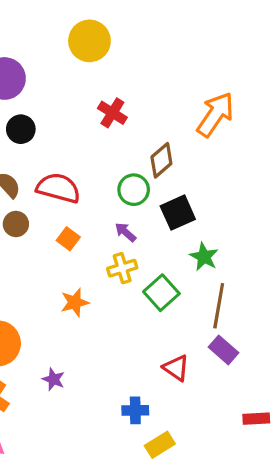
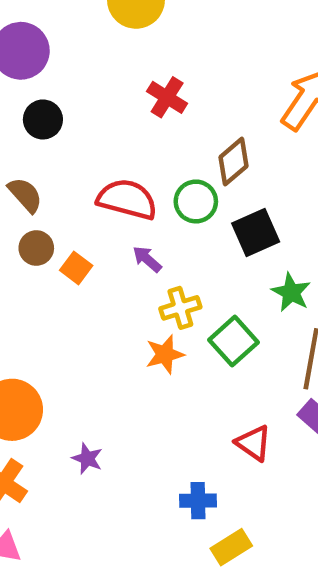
red semicircle: (58, 188) -> (127, 199), moved
purple arrow: (125, 232) -> (147, 259), moved
orange square: (68, 239) -> (76, 268), moved
orange star: (75, 302) -> (165, 354), moved

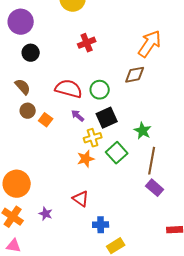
red cross: (167, 97) -> (87, 43), turned 36
brown diamond: (234, 162) -> (135, 75), moved, turned 30
black square: (256, 232) -> (107, 118), moved
red triangle: (253, 443) -> (81, 199), moved
purple star: (87, 459) -> (46, 214), moved

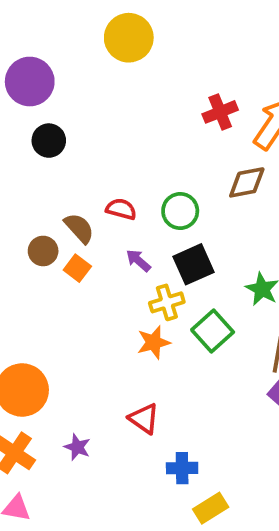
red cross: (87, 43) -> (220, 112), moved
brown semicircle: (23, 87) -> (79, 228), moved
red semicircle: (69, 89) -> (121, 209), size x0.6

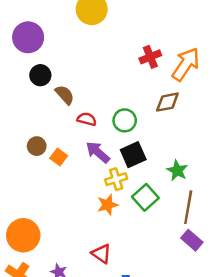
brown semicircle: (79, 228) -> (65, 95), moved
purple arrow: (138, 261) -> (98, 152), size x1.5

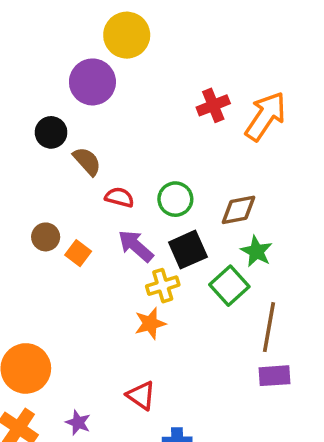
purple circle: (28, 37) -> (92, 82), moved
brown diamond: (167, 102) -> (238, 210), moved
green star: (177, 171) -> (256, 251), moved
green square: (145, 197) -> (229, 286), moved
purple rectangle: (192, 240) -> (274, 376), turned -45

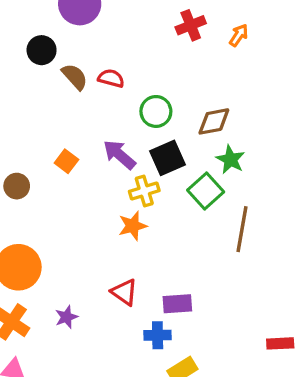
orange arrow: (265, 116) -> (239, 35), size x0.5
red semicircle: (120, 197) -> (111, 78), moved
brown circle: (46, 237) -> (17, 186), moved
purple rectangle: (274, 376) -> (177, 304), moved
purple star: (78, 423) -> (66, 317), turned 30

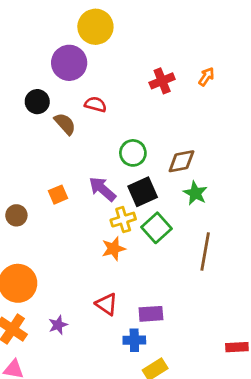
orange arrow: (239, 35) -> (206, 77), moved
red semicircle: (111, 78) -> (95, 104), moved
orange square: (66, 161) -> (58, 195), turned 30
green square: (206, 191) -> (156, 228), moved

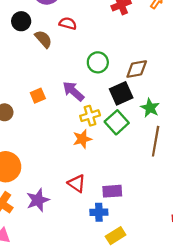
black square: (143, 192) -> (121, 93), moved
green star: (195, 193) -> (150, 108), moved
purple star: (58, 325) -> (38, 200), size x1.5

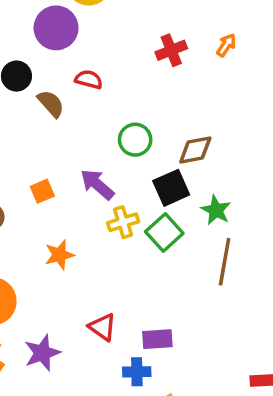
orange star: (82, 139) -> (59, 255), moved

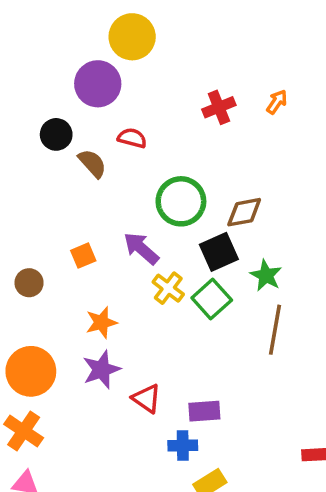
green circle: (135, 140) -> (181, 201), size x1.4
yellow cross: (123, 222) -> (168, 288), turned -36
purple star: (42, 353) -> (101, 370), moved

